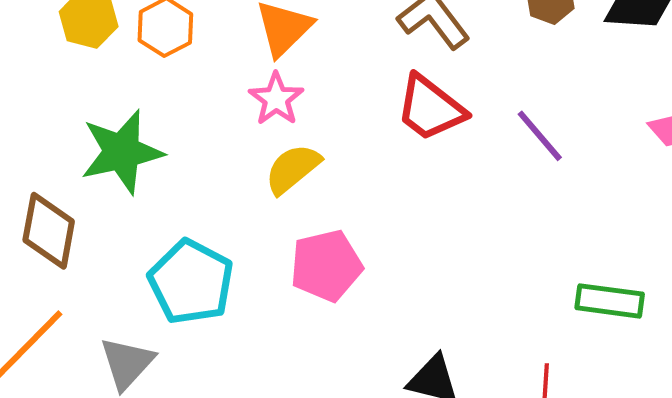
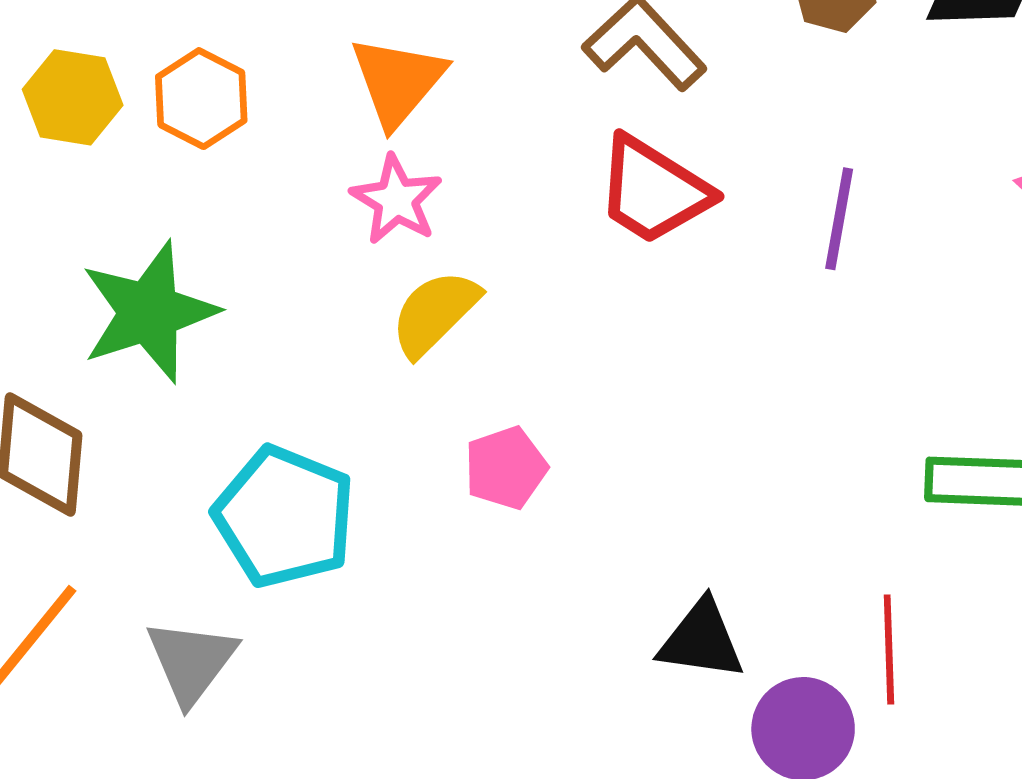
purple line: (540, 136) -> (839, 219), turned 56
pink pentagon: (326, 266) -> (506, 468), size x0.7

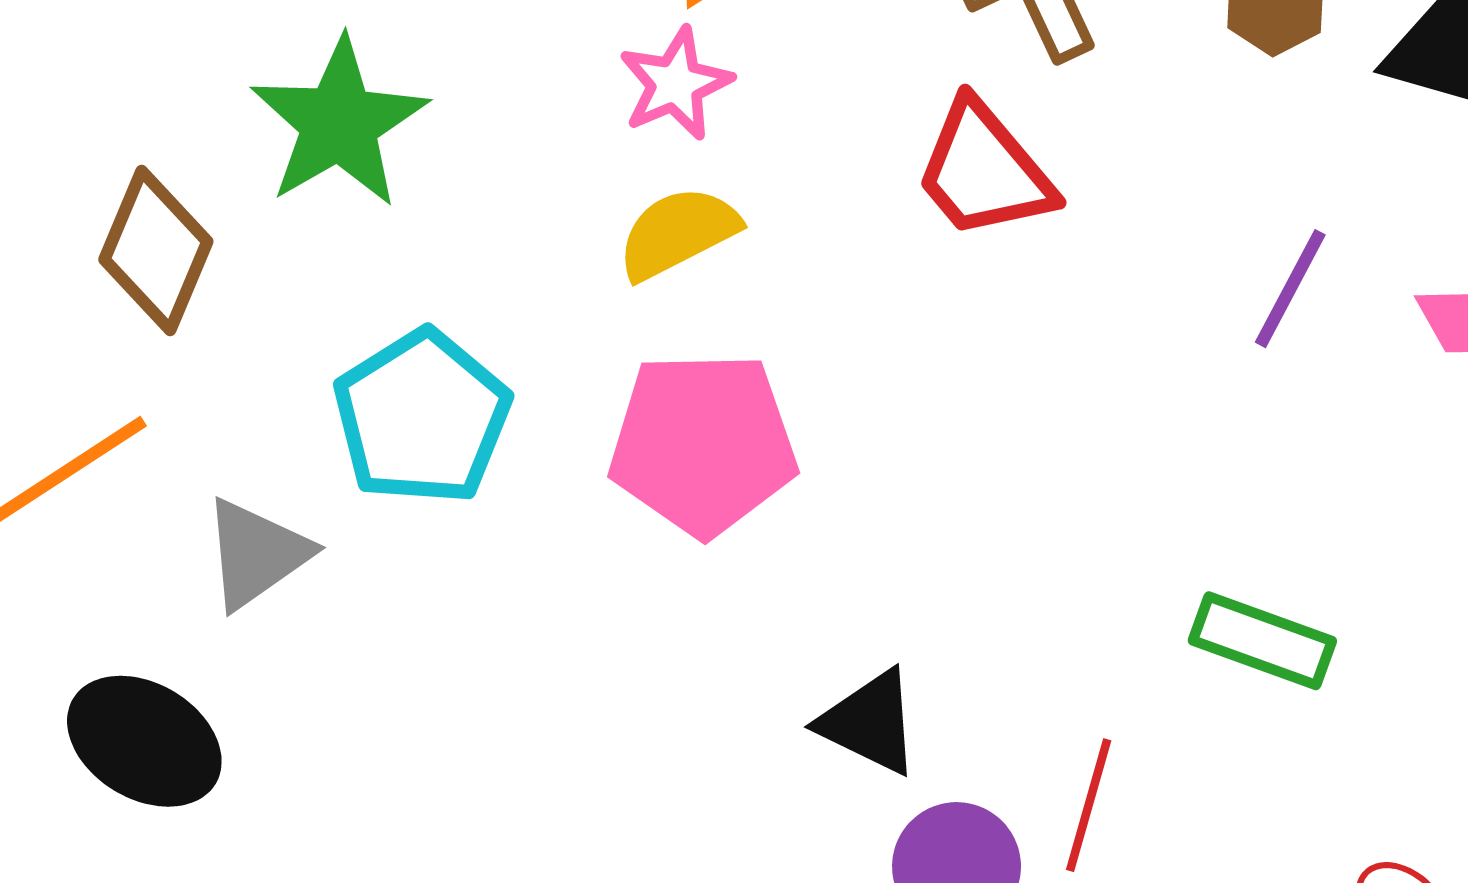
purple line: (839, 219) -> (1290, 289), moved
green star: (149, 312) -> (339, 123), turned -30
pink pentagon: (506, 468) -> (703, 444), size x1.8

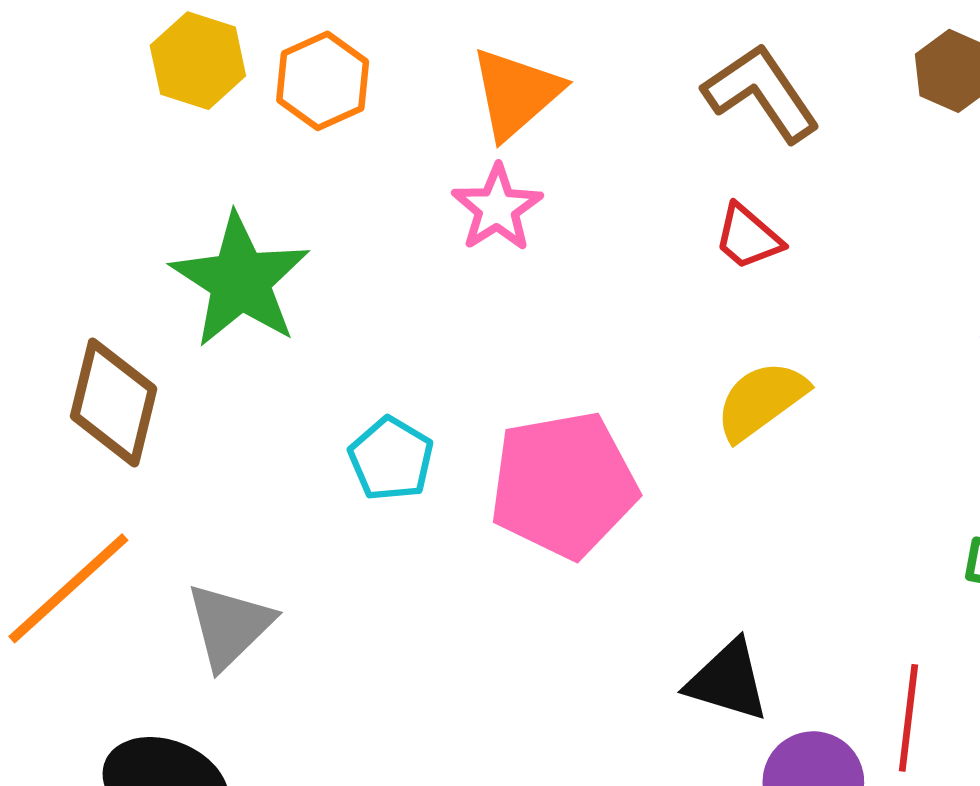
red trapezoid: (984, 171) -> (748, 237), size x0.6
yellow semicircle: (678, 233) -> (761, 400), moved
cyan pentagon: (422, 417) -> (391, 459), moved, size x0.6

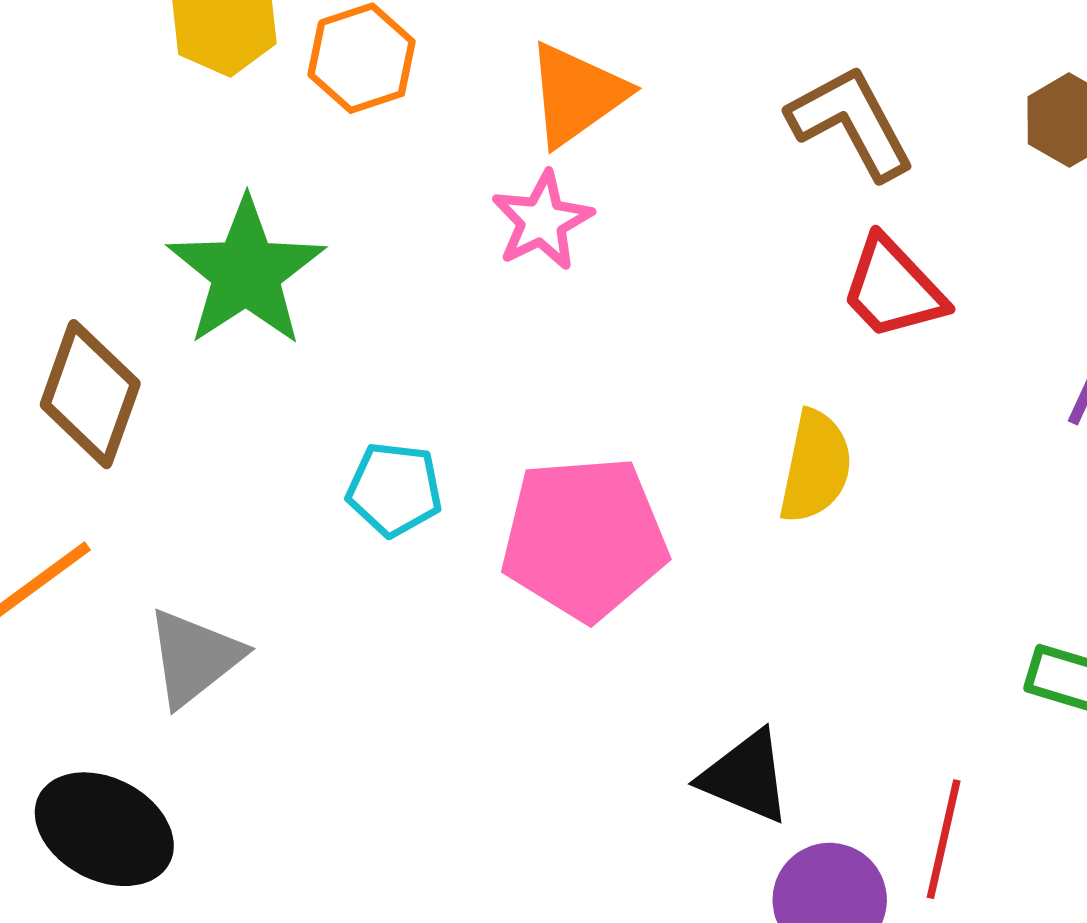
red trapezoid: (748, 237) -> (893, 288), moved, size x1.4
yellow semicircle: (761, 400) -> (815, 467), turned 132
cyan pentagon: (391, 459) -> (394, 489), turned -30

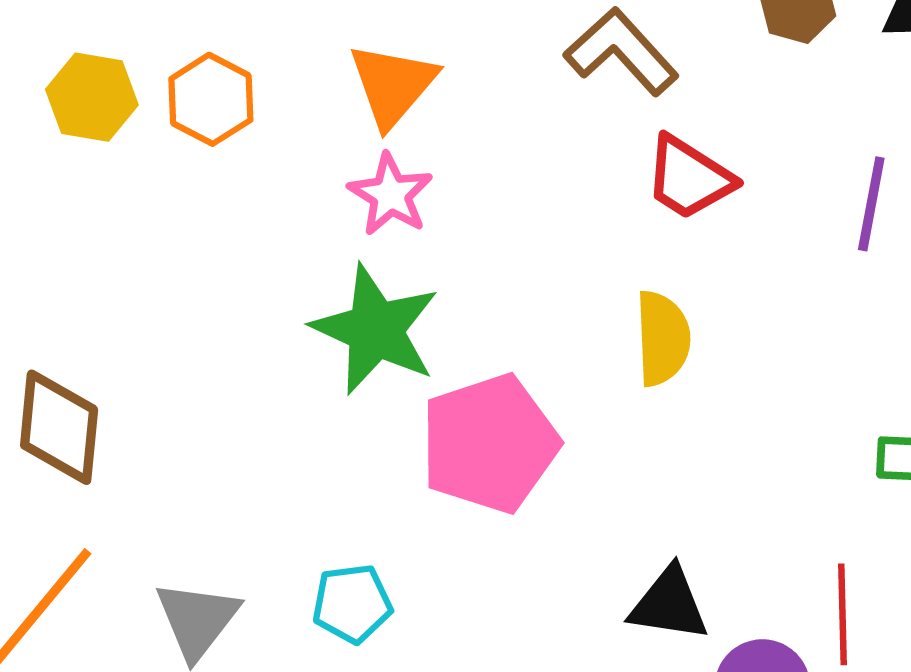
green star: (246, 272) -> (375, 330), moved
cyan pentagon: (394, 489) -> (352, 604), moved

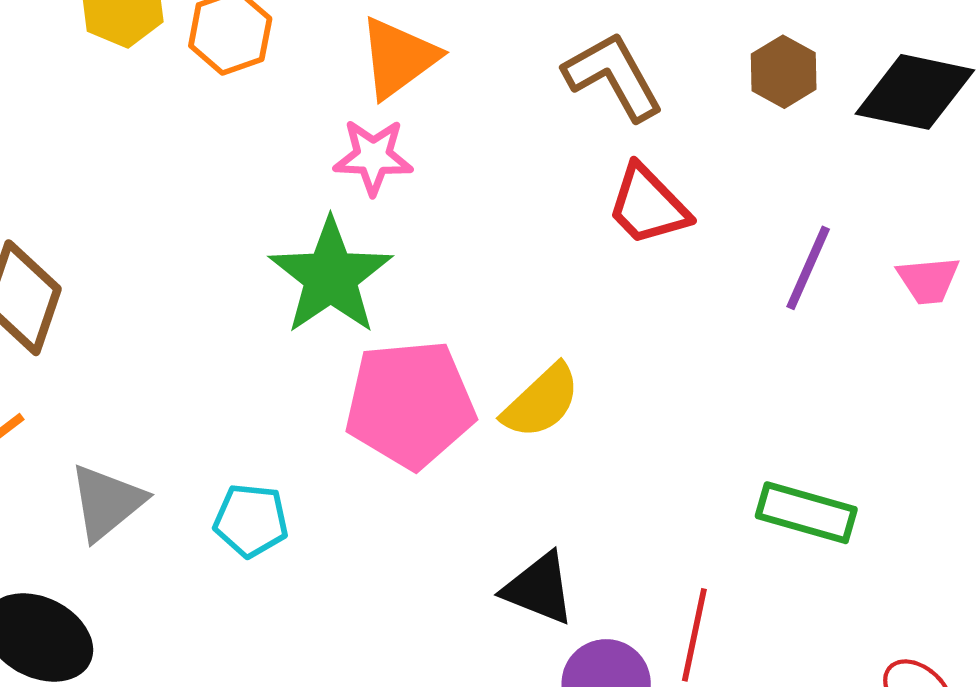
pink star: (391, 194) -> (373, 157), turned 30
yellow semicircle: (663, 338) -> (541, 401), moved, turned 36

